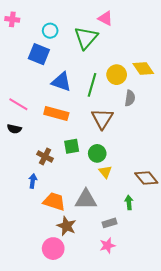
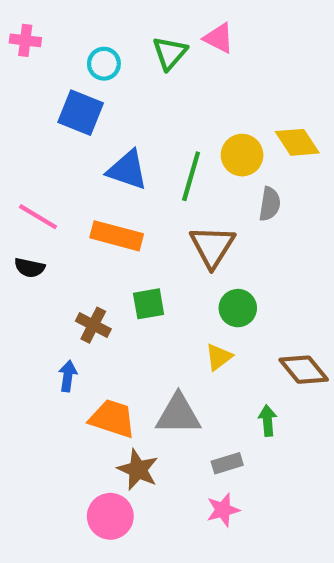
green triangle: (86, 38) -> (170, 53), moved, size x0.7
green circle: (97, 153) -> (238, 308), moved
yellow triangle: (105, 172) -> (219, 357), turned 32

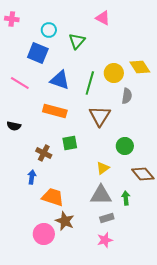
green triangle: (170, 53) -> (77, 41), moved
pink line: (38, 217) -> (20, 83), moved
green circle: (238, 308) -> (125, 146), moved
gray triangle: (178, 414) -> (101, 195), moved
pink circle: (110, 516) -> (44, 234), moved

